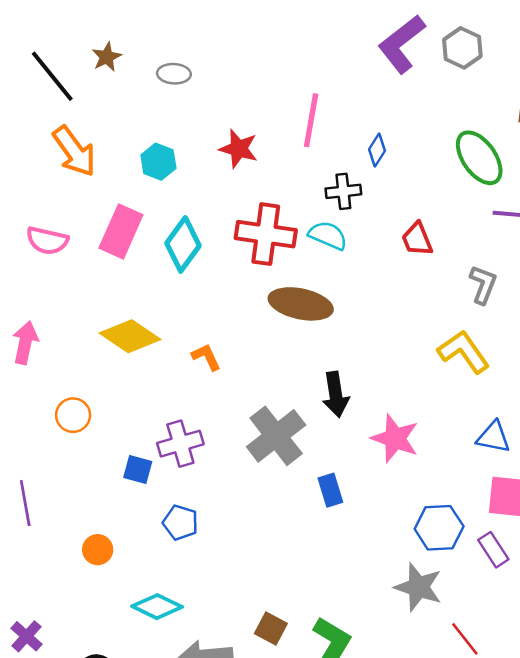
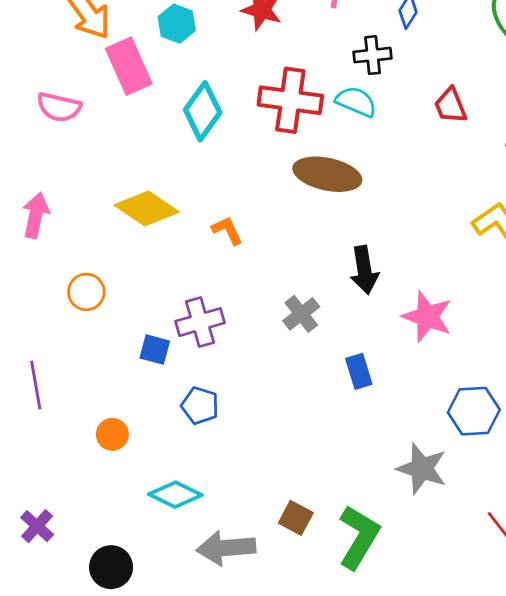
pink rectangle: (121, 231) -> (129, 66), moved, turned -48
gray cross: (276, 436) -> (301, 314), size x0.6
gray star: (418, 587) -> (422, 469), moved

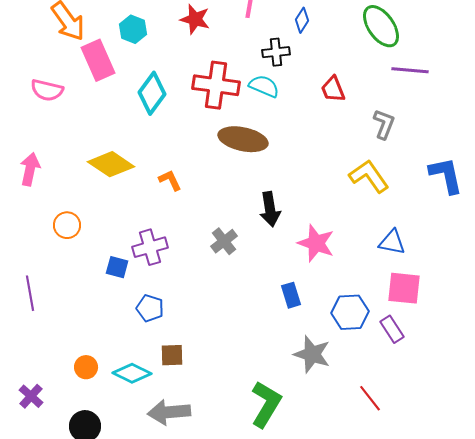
blue rectangle: (359, 371) -> (291, 295), moved
orange circle: (112, 434) -> (86, 367), moved
brown square: (296, 518) -> (172, 355), moved, turned -30

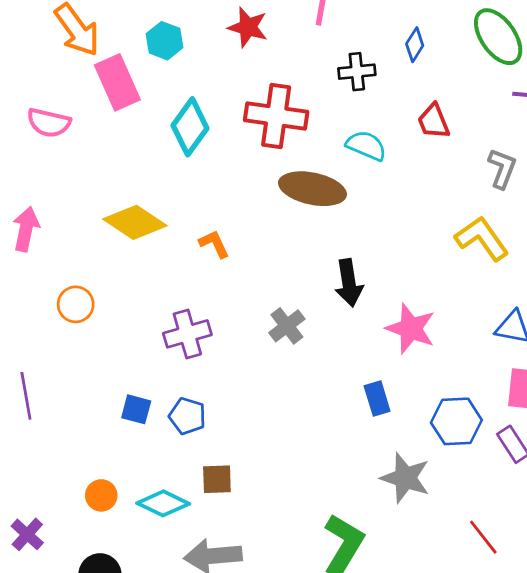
blue diamond: (302, 20) -> (415, 45), moved
cyan semicircle: (264, 86) -> (366, 146), moved
blue square: (117, 267) -> (136, 409), moved

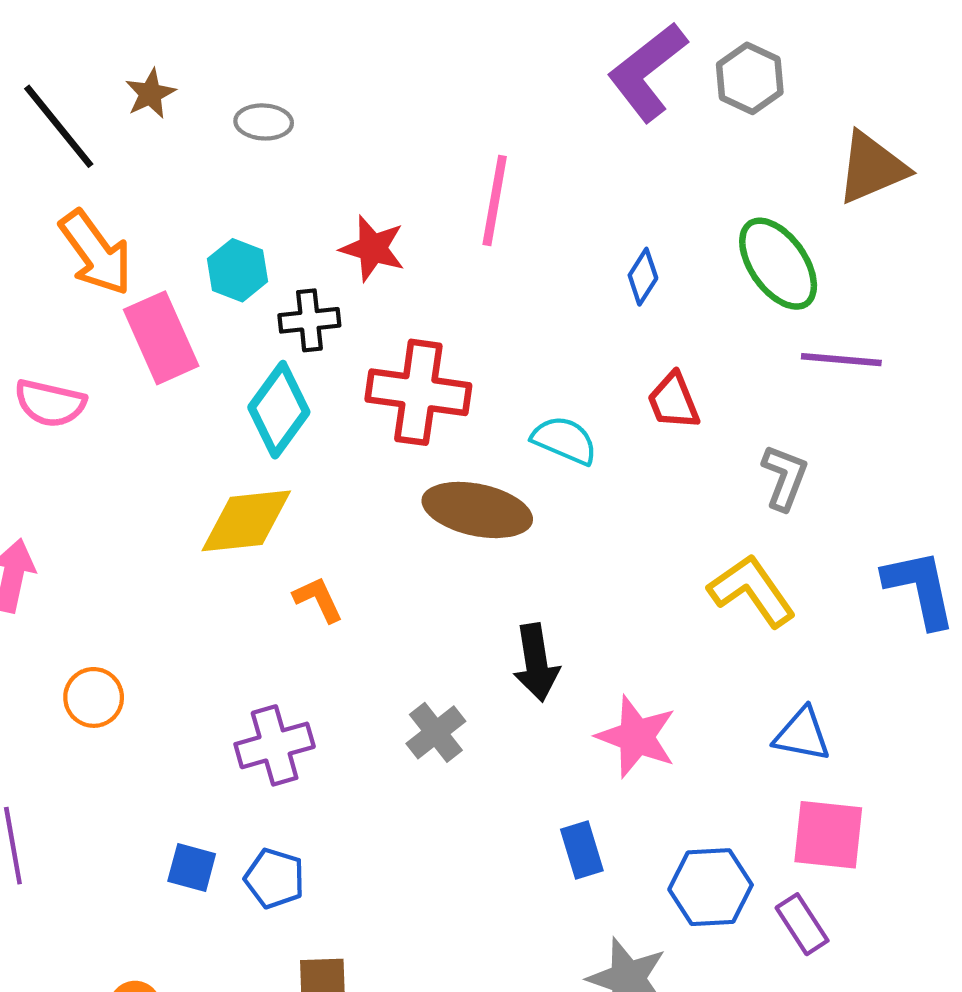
black cross: (357, 72) -> (309, 320), moved
yellow diamond: (135, 222) -> (246, 521), moved, turned -40

